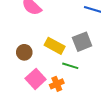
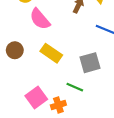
yellow rectangle: (55, 46) -> (51, 53), moved
brown circle: (24, 52) -> (15, 50), moved

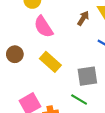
green line: (75, 87) -> (79, 99), moved

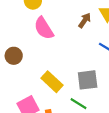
yellow rectangle: (50, 62) -> (52, 82), moved

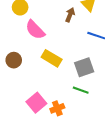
yellow rectangle: (52, 82) -> (52, 58), moved

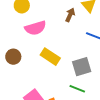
pink semicircle: (35, 30) -> (35, 28), turned -65

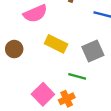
green line: (77, 89) -> (77, 76), moved

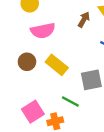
brown circle: (14, 49) -> (27, 62), moved

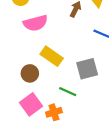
brown circle: (27, 62) -> (30, 73), moved

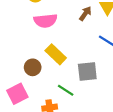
pink square: (31, 104) -> (17, 94), moved

